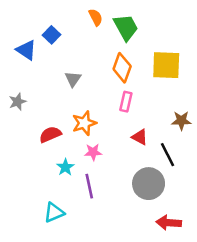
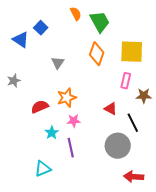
pink rectangle: (126, 102) -> (126, 81), moved

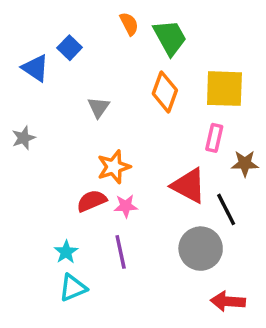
red semicircle: (40, 107) -> (92, 201), moved
red triangle: (111, 109) -> (189, 186), size x1.6
cyan star: (52, 133) -> (66, 252), moved

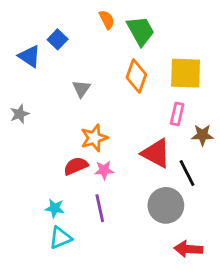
cyan star: (66, 252) -> (55, 208), turned -30

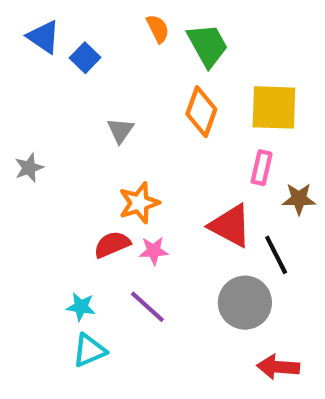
blue triangle: (29, 56) -> (44, 37), moved
purple line: (100, 208) -> (147, 307), turned -36

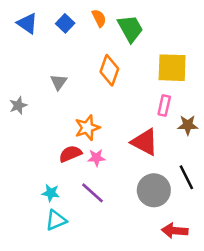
blue square: (85, 58) -> (65, 23), moved
orange diamond: (201, 112) -> (109, 70), moved
gray triangle: (120, 130) -> (59, 82), moved
black line: (276, 255) -> (186, 177), moved

